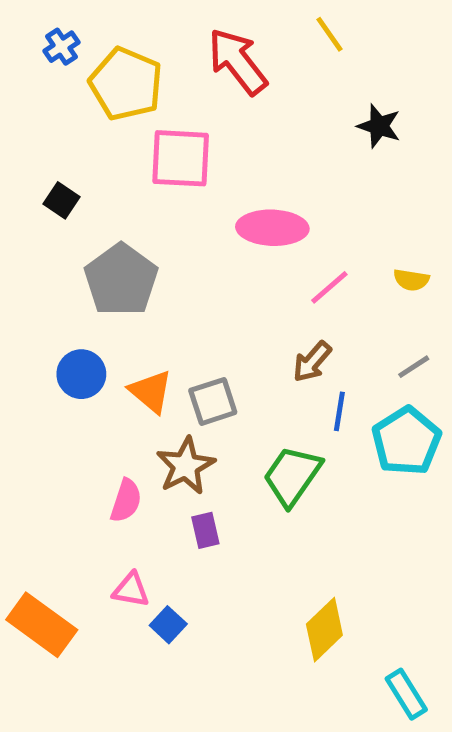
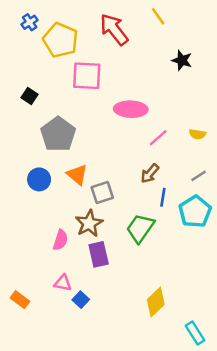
orange triangle: (151, 391) -> (77, 175), moved
purple rectangle: (205, 530) -> (99, 254), size x1.5
orange rectangle: (42, 625) -> (20, 300), size x0.6

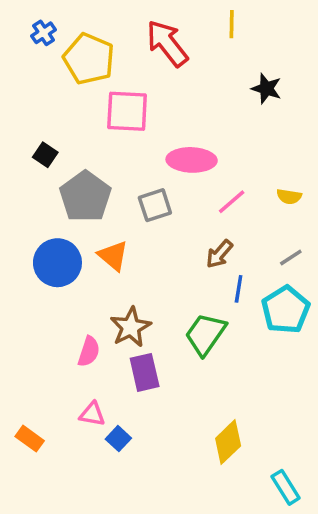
yellow line: (158, 16) -> (232, 24), turned 36
black square: (30, 96) -> (45, 155), moved
blue circle: (39, 179) -> (57, 263), size x1.4
gray square: (102, 192) -> (155, 205), moved

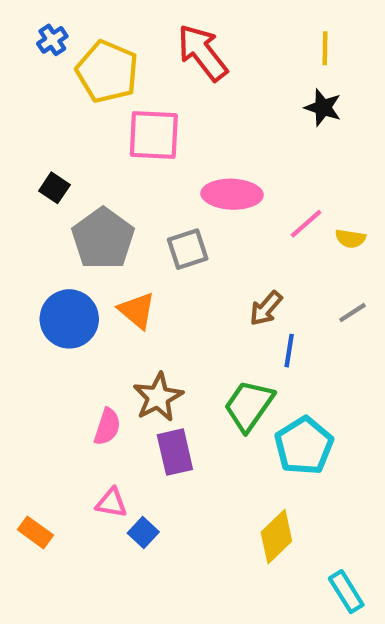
yellow line: (232, 24) -> (325, 48), moved
pink line: (232, 202) -> (306, 224), moved
cyan pentagon: (286, 310) -> (304, 446), moved

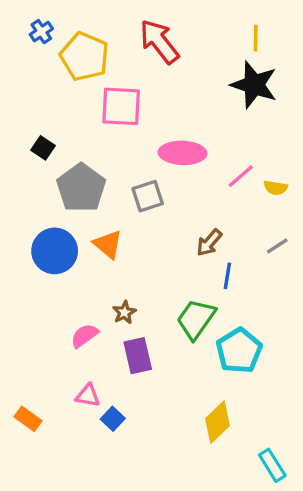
black star: (323, 108) -> (254, 85), size x1.6
brown star: (158, 397) -> (124, 312), size x0.6
pink semicircle: (107, 427) -> (85, 336), turned -144

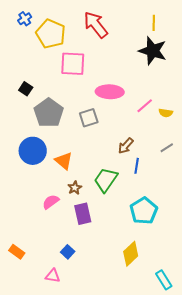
orange triangle: (108, 244) -> (64, 161), moved
green trapezoid: (196, 319) -> (106, 180), moved
pink triangle: (88, 396) -> (53, 276), moved

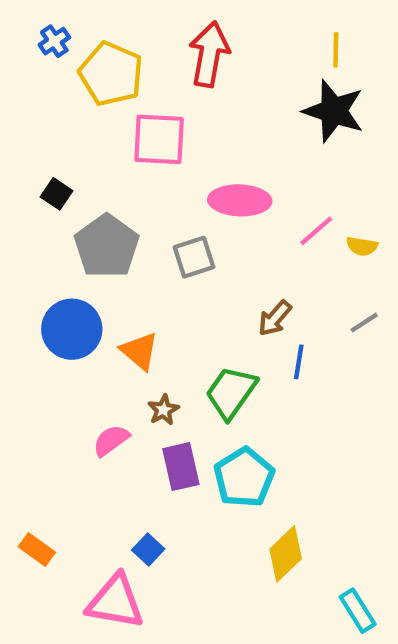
red arrow: (96, 25) -> (209, 54), turned 48
cyan pentagon: (144, 211) -> (244, 477), moved
pink triangle: (53, 276) -> (115, 602), size x1.8

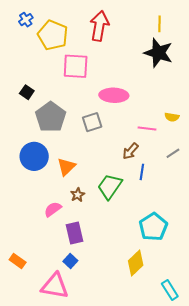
pink line: (316, 231) -> (147, 128), moved, turned 48
orange triangle: (139, 351) -> (66, 167), turned 36
purple rectangle: (181, 467) -> (74, 233), moved
cyan pentagon: (244, 477) -> (153, 227), moved

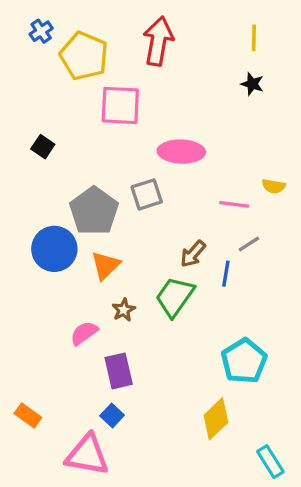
black star: (158, 53) -> (252, 84), size x0.5
gray pentagon: (51, 117) -> (94, 211), moved
brown arrow: (130, 151) -> (193, 254), moved
gray line: (173, 153) -> (249, 244), moved

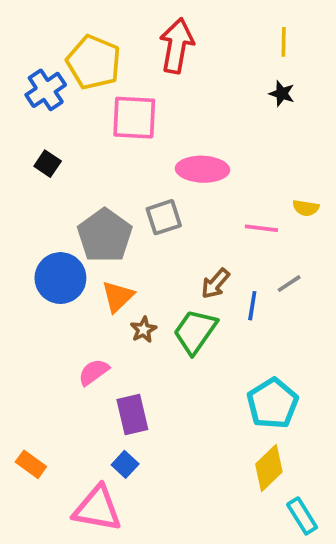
blue cross: (41, 31) -> (46, 90), moved, size x1.5
gray line: (249, 244) -> (289, 284), moved
brown star: (124, 310) -> (143, 330), moved
yellow diamond: (216, 419) -> (269, 468), moved

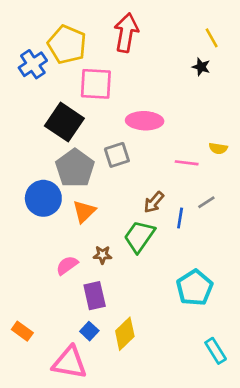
yellow line: (284, 42) -> (212, 38), moved, turned -30
black square: (48, 164) -> (64, 122), moved, size x2.0
brown star: (143, 330) -> (103, 255), moved, turned 30
yellow diamond: (269, 468) -> (125, 334), moved
cyan rectangle: (302, 516) -> (216, 351), moved

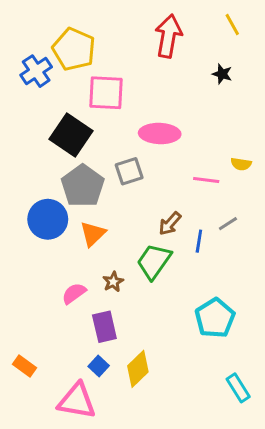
red arrow: (126, 33) -> (168, 36), moved
yellow line: (212, 38) -> (232, 25), moved
brown star: (103, 255) -> (113, 282), turned -30

